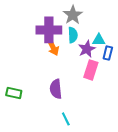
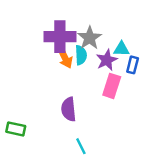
gray star: (73, 15) -> (90, 38), moved
cyan semicircle: (73, 35) -> (81, 55), moved
green rectangle: (14, 93) -> (16, 129), moved

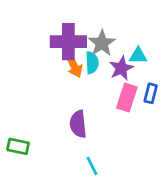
blue rectangle: (133, 65) -> (151, 93), moved

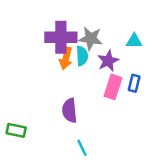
gray star: (102, 43) -> (91, 38), turned -30
cyan triangle: (138, 56) -> (134, 41), moved
orange arrow: (74, 65) -> (66, 58), turned 40

